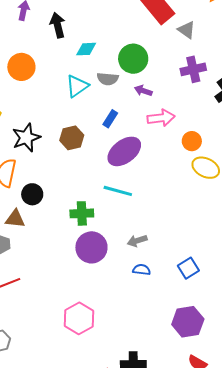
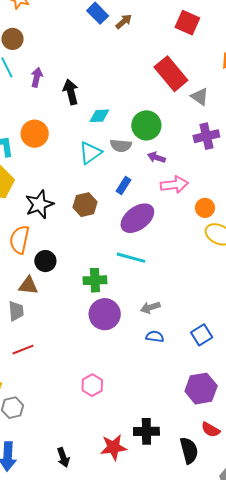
pink hexagon: (79, 318) -> (92, 385), size x0.7

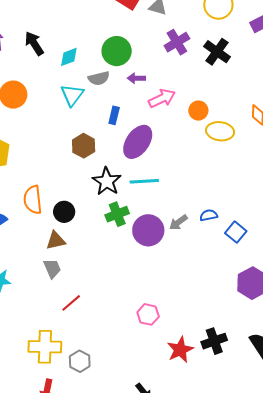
black star: (39, 204) -> (107, 181), moved
purple circle: (105, 314) -> (148, 230), moved
blue semicircle: (155, 336) -> (209, 215), moved
red star: (114, 447) -> (180, 350), moved

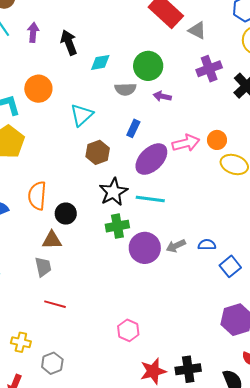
cyan triangle: (72, 95) -> (82, 115), moved
pink arrow: (162, 98) -> (186, 143), moved
red line: (71, 303) -> (55, 304), turned 45
yellow cross: (45, 347) -> (21, 342), size x0.6

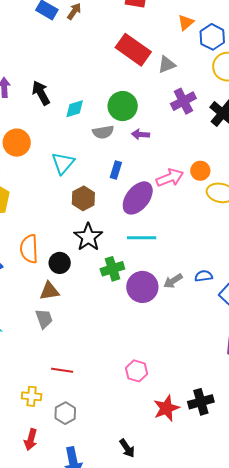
gray triangle: (197, 30) -> (167, 65), turned -42
black star: (113, 192) -> (88, 237), moved
red line: (55, 304) -> (62, 370), moved

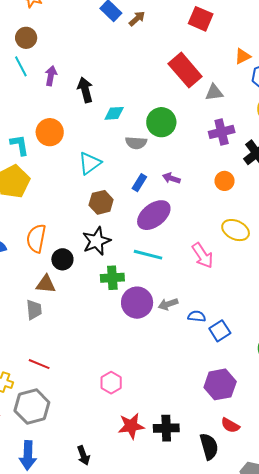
purple arrow: (140, 134) -> (171, 178), moved
orange circle: (200, 171) -> (225, 181), moved
pink arrow: (170, 178) -> (203, 256), moved, turned 64
blue semicircle: (204, 276) -> (197, 316), moved
gray hexagon: (65, 413) -> (32, 406), size x1.6

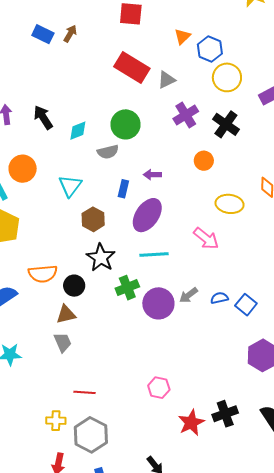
orange semicircle: (36, 238) -> (43, 274), turned -88

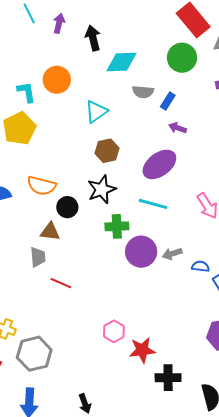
green circle: (126, 124) -> (182, 58), moved
cyan diamond: (78, 131) -> (121, 62), size x1.5
blue rectangle: (123, 189) -> (168, 101), moved
red line: (84, 392) -> (61, 283), moved
red star: (191, 423) -> (142, 350), moved

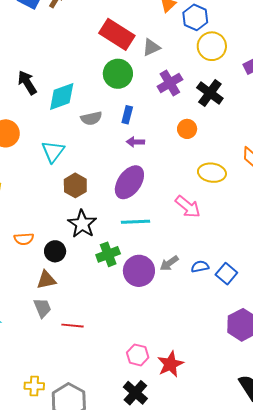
blue rectangle: (168, 101) -> (127, 115), moved
orange semicircle: (41, 186) -> (24, 239), size x0.7
black cross: (168, 378) -> (135, 393), moved, turned -30

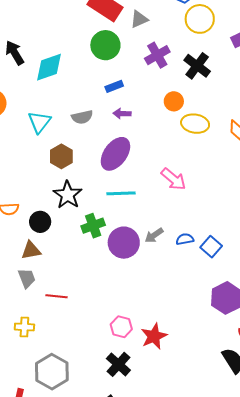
blue rectangle: (127, 115) -> (114, 86), turned 54
gray semicircle: (91, 118) -> (82, 117), moved
yellow ellipse: (212, 173) -> (195, 124), moved
yellow cross: (34, 386) -> (24, 327), moved

